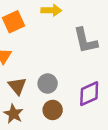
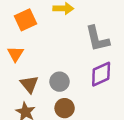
purple diamond: (89, 94) -> (101, 74), moved

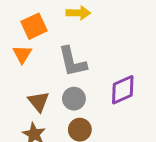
gray L-shape: (97, 39) -> (72, 62), moved
orange triangle: (15, 54) -> (22, 54), moved

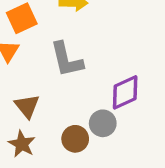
gray circle: (74, 99) -> (103, 123), moved

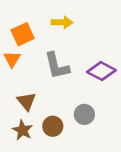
purple diamond: (125, 92) -> (101, 71), moved, turned 52
brown circle: (75, 139) -> (53, 126), moved

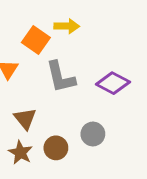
orange square: (23, 34) -> (36, 40), moved, turned -30

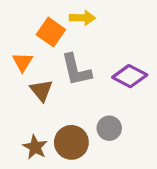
brown triangle: (25, 119) -> (41, 90), moved
brown circle: (56, 148) -> (71, 142), size x1.4

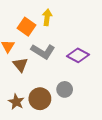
yellow arrow: (82, 18) -> (47, 17), turned -84
gray L-shape: (76, 70) -> (43, 51), turned -45

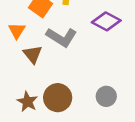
purple diamond: (78, 55) -> (106, 21), moved
gray circle: (65, 89) -> (106, 96), moved

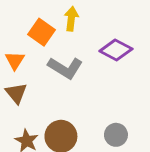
brown triangle: (33, 54) -> (16, 93), moved

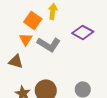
orange triangle: (15, 60) -> (26, 39), moved
brown triangle: (16, 93) -> (16, 61), turned -35

